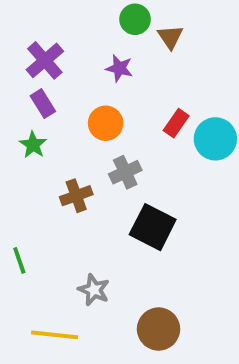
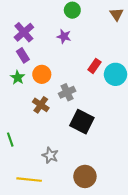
brown triangle: (170, 37) -> (117, 14), moved
orange circle: (106, 123) -> (42, 74), moved
brown cross: (76, 196) -> (41, 105), turned -35

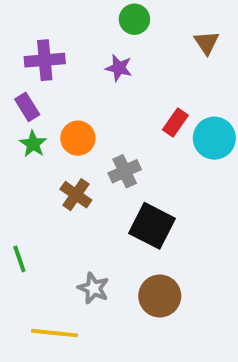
brown triangle: (117, 14) -> (207, 43), moved
purple cross: (24, 32) -> (45, 60), turned 36
purple rectangle: (23, 55) -> (27, 107), moved
brown circle: (85, 176) -> (160, 296), moved

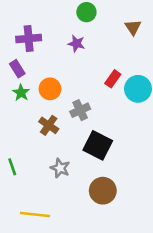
gray star: (93, 288) -> (60, 168), moved

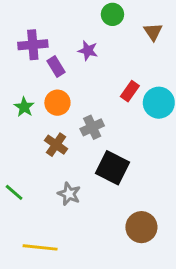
green circle: (86, 12) -> (112, 14), moved
purple rectangle: (17, 69) -> (56, 66), moved
green line: (12, 167) -> (14, 192), turned -30
brown circle: (103, 191) -> (141, 227), moved

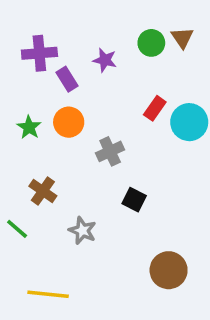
green circle: (112, 14) -> (151, 43), moved
brown cross: (56, 145) -> (43, 191), moved
black square: (112, 168) -> (134, 200), size x0.6

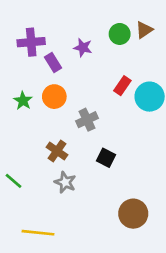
brown triangle: (182, 38) -> (144, 30), turned 30
brown cross: (43, 191) -> (57, 151), moved

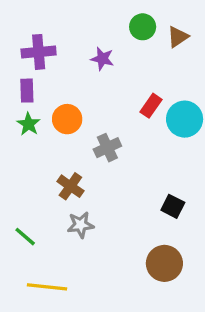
green circle: (120, 34) -> (143, 27), moved
purple rectangle: (53, 63) -> (27, 91), moved, turned 30
black square: (106, 158) -> (173, 206), moved
green line: (13, 181) -> (25, 237), moved
gray star: (65, 182) -> (81, 225), turned -30

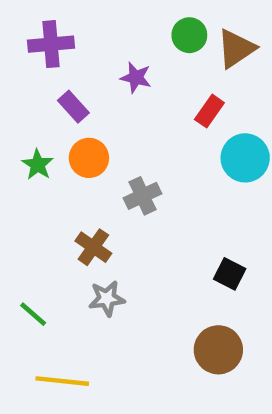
brown triangle: (178, 37) -> (236, 49), size x1.4
purple cross: (39, 52) -> (51, 44), moved
purple rectangle: (27, 91) -> (73, 107), moved, turned -40
red rectangle: (151, 106) -> (209, 111), moved

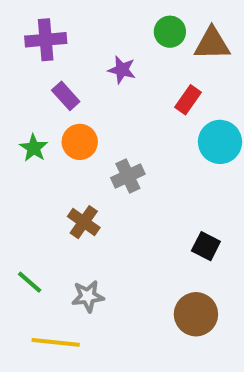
brown triangle: (236, 49) -> (212, 44), turned 33
gray star: (107, 298) -> (88, 296), moved

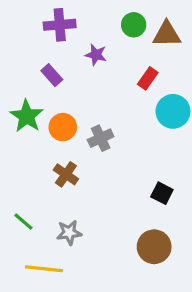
purple cross: (46, 40) -> (60, 25), moved
orange circle: (80, 142) -> (63, 127), moved
green star: (34, 148) -> (27, 116), size x1.5

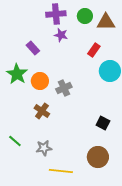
purple cross: (60, 25) -> (56, 14), moved
yellow line: (44, 269) -> (61, 171), moved

